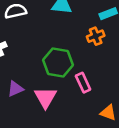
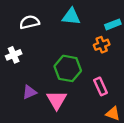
pink rectangle: (83, 83) -> (101, 86), moved

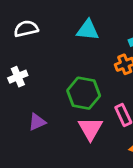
white semicircle: (29, 22) -> (26, 29), moved
pink triangle: (57, 100) -> (90, 129), moved

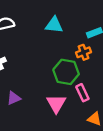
green hexagon: (84, 93) -> (66, 72), moved

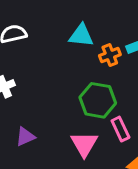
orange cross: (84, 52) -> (110, 55), moved

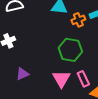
pink rectangle: (120, 129) -> (83, 79), moved

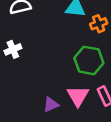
purple triangle: (22, 74) -> (51, 105), moved

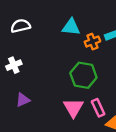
purple triangle: (51, 105) -> (23, 100), moved

